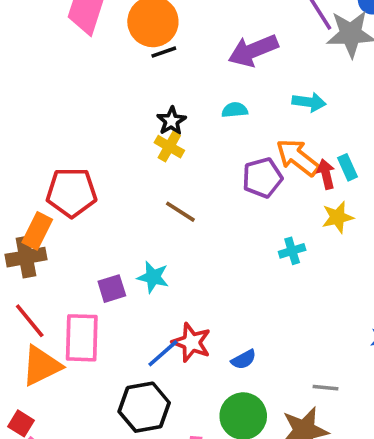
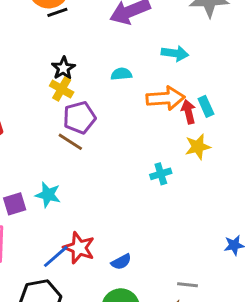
cyan semicircle: (235, 110) -> (121, 74), moved
orange arrow: (298, 157) -> (166, 98), turned 138
purple pentagon: (262, 178) -> (79, 118), moved

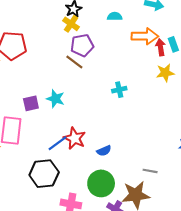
cyan cross: (161, 174) -> (119, 90), moved

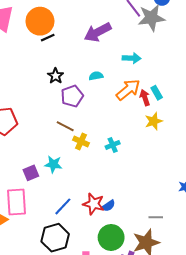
yellow cross: (71, 24) -> (81, 141), moved
orange arrow: (145, 36) -> (128, 90), turned -30
purple pentagon: (82, 45) -> (72, 96), moved
red star: (75, 138) -> (94, 204), moved

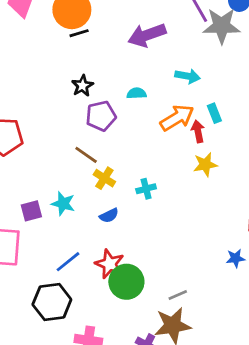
cyan rectangle: (157, 93) -> (214, 113), moved
blue semicircle: (108, 206) -> (109, 216), moved
gray line: (156, 217) -> (178, 295), moved, turned -32
green circle: (111, 237) -> (126, 282), moved

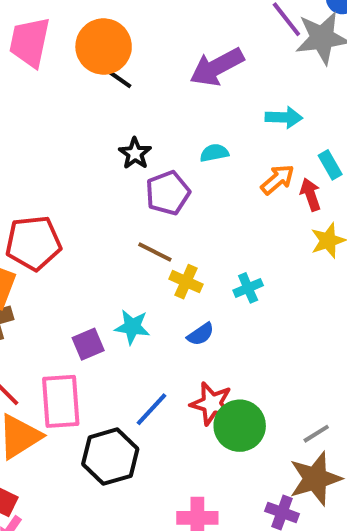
black line: (79, 33) -> (119, 79), turned 60
orange arrow: (177, 118) -> (278, 179), size x0.7
black hexagon: (52, 302) -> (110, 457), moved

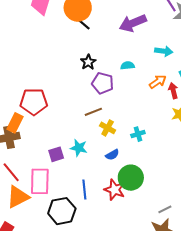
purple pentagon: (168, 193) -> (103, 83), turned 30
brown line: (155, 252) -> (93, 112), turned -54
blue line: (152, 409) -> (84, 190), turned -54
green circle: (240, 426) -> (131, 178), moved

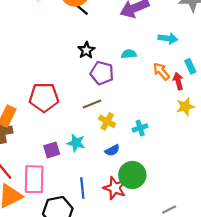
orange arrow: (158, 82) -> (161, 71), turned -96
red pentagon: (34, 102) -> (44, 97), moved

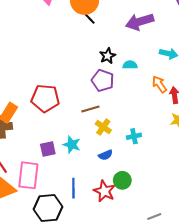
black star: (86, 50) -> (108, 56), moved
green circle: (132, 175) -> (122, 180), size x0.7

